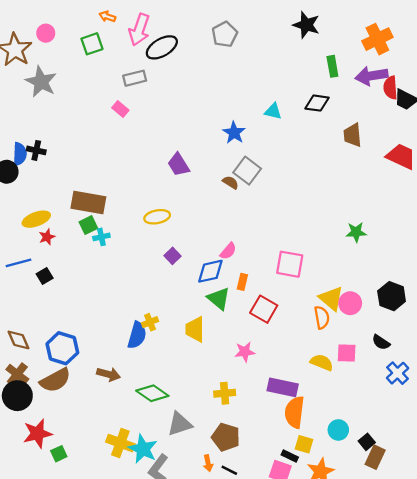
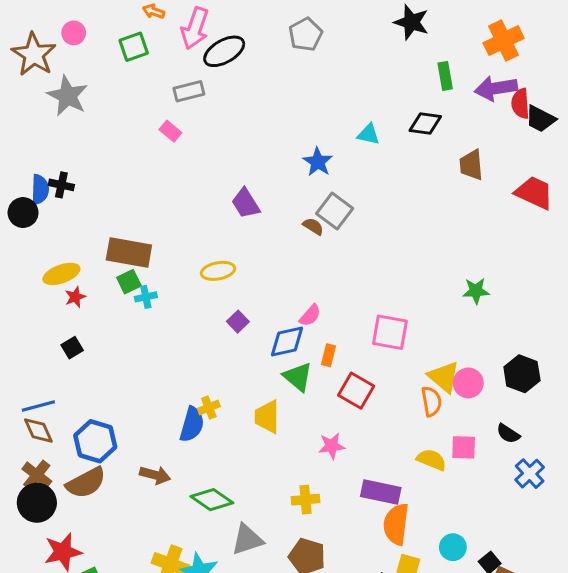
blue line: (19, 263) -> (38, 406), moved

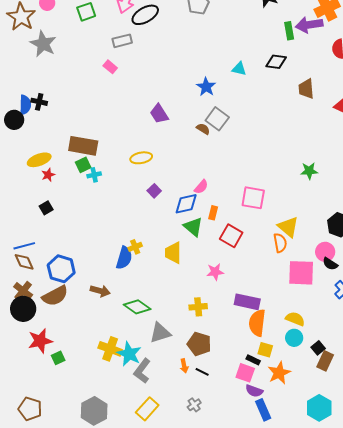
purple arrow: (496, 88) -> (309, 25), moved
pink circle: (468, 383) -> (325, 252), moved
pink square: (464, 447) -> (301, 273), size x1.6
yellow semicircle: (431, 460) -> (295, 319), moved

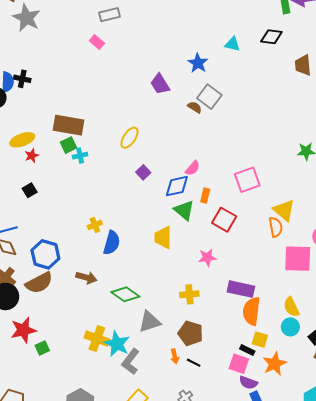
purple trapezoid: (159, 114) -> (160, 84), moved
yellow ellipse: (141, 158) -> (129, 138), turned -45
pink square: (253, 198) -> (247, 180), turned -30
yellow cross: (135, 247) -> (95, 225), moved
yellow semicircle: (295, 319) -> (291, 307), turned -138

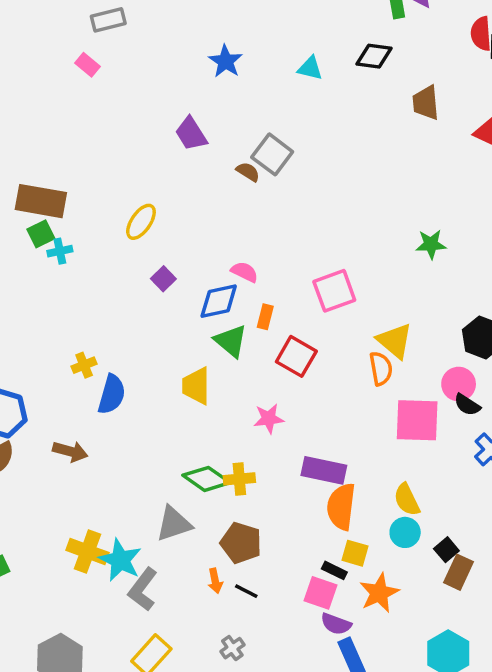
blue star: (198, 63) -> (226, 61), moved
pink semicircle: (193, 168) -> (245, 272), turned -105
green diamond: (125, 294) -> (207, 479), moved

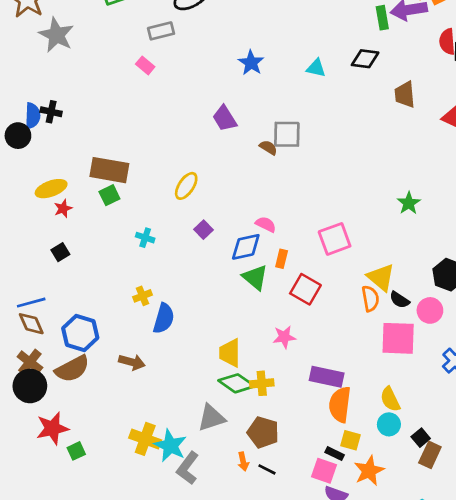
gray square: (272, 154) -> (287, 134), turned -36
green star: (431, 244) -> (409, 203), turned -30
cyan cross: (60, 251) -> (145, 238), moved, turned 30
yellow trapezoid: (196, 386) -> (230, 353), moved
black semicircle: (467, 405) -> (399, 300), moved

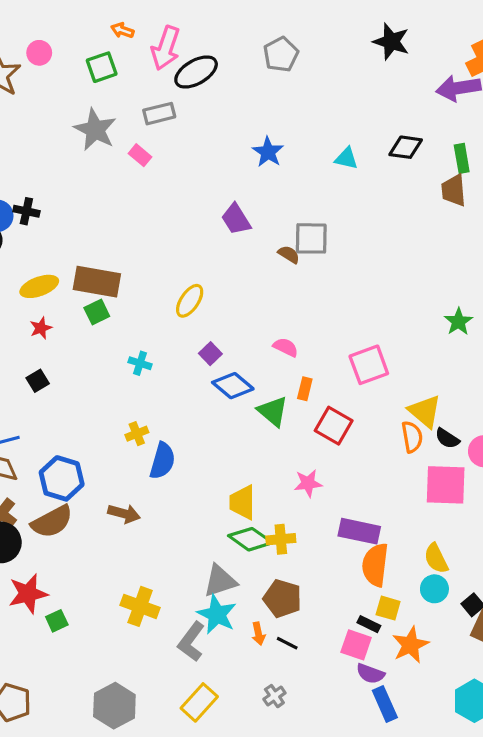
green rectangle: (382, 18) -> (462, 158), moved
gray star: (56, 35) -> (95, 130), moved
yellow ellipse: (51, 189) -> (39, 286), moved
blue diamond: (246, 247) -> (233, 386), moved, turned 52
cyan star: (170, 446) -> (217, 614), moved

